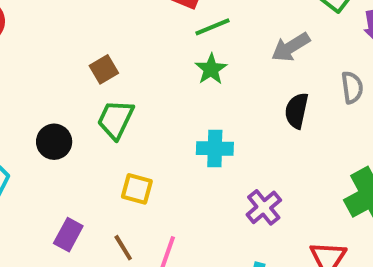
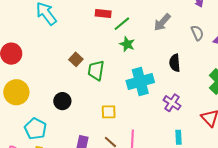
black semicircle: (297, 111) -> (175, 63), moved
green trapezoid: (116, 119) -> (96, 70), moved
cyan cross: (215, 148) -> (140, 82), size x1.5

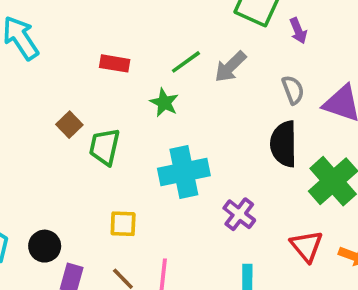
red rectangle: (103, 14) -> (115, 63), moved
green line: (122, 24) -> (186, 62), moved
black semicircle: (175, 63) -> (284, 144), moved, size x1.4
black circle: (62, 101) -> (45, 246), moved

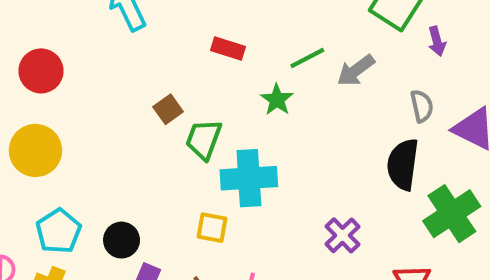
cyan cross: (184, 172) -> (249, 178), moved

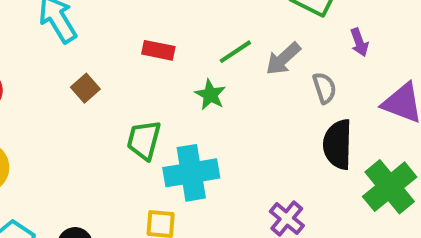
purple arrow: (437, 41) -> (359, 42), moved
gray semicircle: (422, 106) -> (324, 88), moved
brown square: (168, 109) -> (85, 88), moved

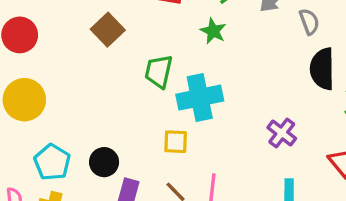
brown square: (85, 88) -> (108, 30), size x1.4

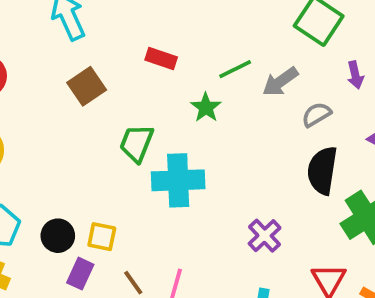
gray semicircle: (309, 22) -> (316, 115), turned -110
yellow square: (176, 142) -> (102, 237), moved

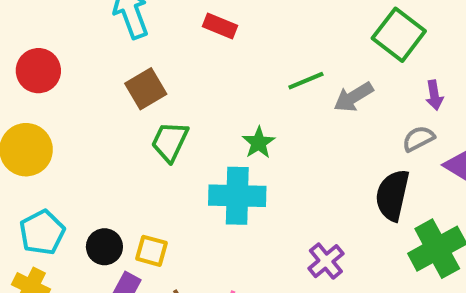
red rectangle: (161, 59) -> (220, 26), moved
green star: (206, 107) -> (259, 143), moved
gray semicircle: (316, 115) -> (418, 139), moved
green trapezoid: (137, 143) -> (170, 141), moved

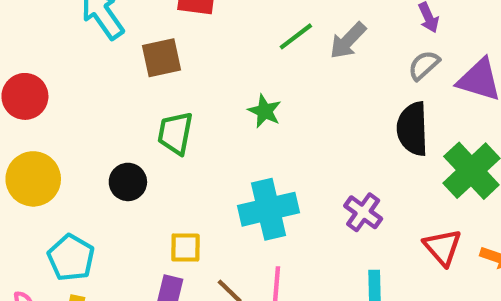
brown square: (146, 89) -> (161, 58), moved, turned 33
cyan cross: (237, 196) -> (268, 209), moved
black circle: (104, 247) -> (128, 182), moved

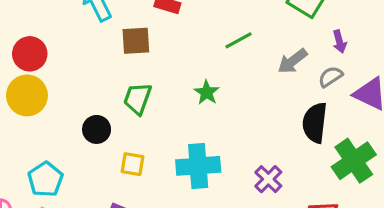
gray arrow: (348, 41) -> (292, 61), moved
yellow circle: (33, 179) -> (27, 95), moved
yellow square: (185, 248) -> (132, 164), moved

